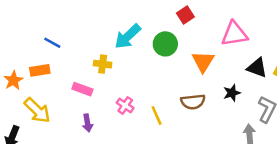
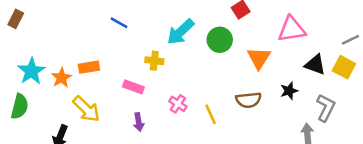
blue line: (52, 43) -> (119, 23), moved

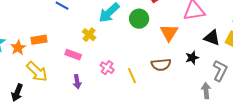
yellow cross: (154, 61) -> (89, 35), turned 32

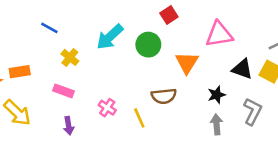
yellow cross: (89, 35) -> (70, 57), moved
brown semicircle: (161, 65) -> (164, 96), moved
gray arrow: (206, 91) -> (217, 124), moved

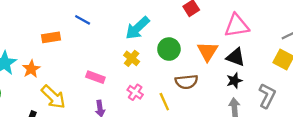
green circle: (148, 45) -> (169, 49), moved
yellow cross: (70, 57) -> (132, 58), moved
black triangle: (242, 69) -> (236, 57), moved
orange rectangle: (20, 72) -> (51, 37), moved

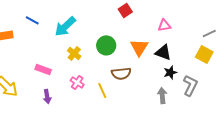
pink triangle: (237, 26) -> (164, 25), size x0.6
cyan arrow: (137, 28) -> (65, 26), moved
black star: (234, 81) -> (170, 72), moved

